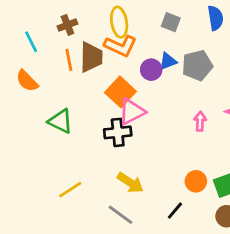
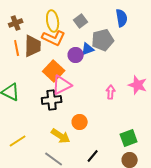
gray square: (171, 22) -> (81, 21), moved, turned 32
gray pentagon: (197, 65) -> (103, 40), moved
orange circle: (196, 181) -> (80, 122), moved

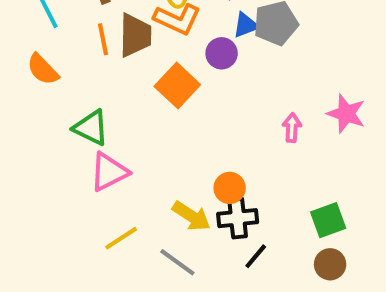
blue triangle: (88, 49) -> (246, 25), moved
pink triangle: (62, 85) -> (109, 172), moved
black cross: (52, 100) -> (238, 218), moved
yellow line: (18, 141) -> (121, 238), moved

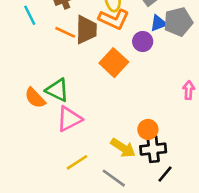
orange line: (103, 39) -> (65, 32), turned -54
orange semicircle: (43, 69) -> (35, 98), moved

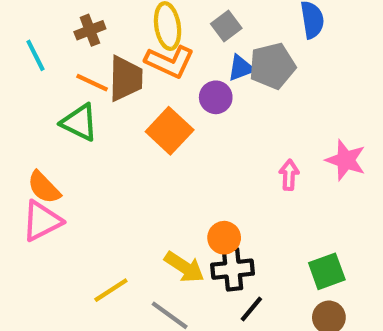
green triangle: (57, 90) -> (79, 122), moved
pink triangle: (69, 119) -> (42, 221), moved

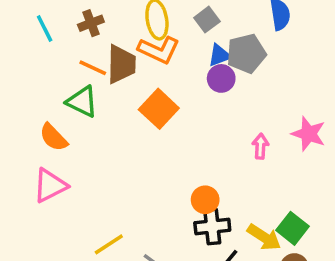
cyan line: (35, 55) -> (45, 29), moved
purple circle: (216, 97) -> (221, 78), moved
orange semicircle: (44, 187) -> (54, 137), moved
yellow arrow: (184, 267) -> (264, 237), moved
green square: (327, 271) -> (293, 228), turned -32

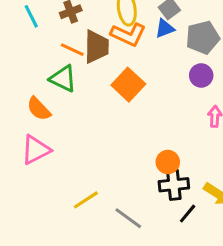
blue triangle: (219, 55) -> (165, 28), moved
purple circle: (221, 78) -> (201, 75), moved

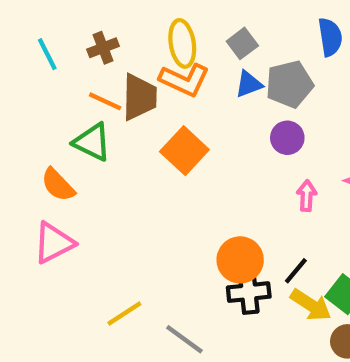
blue triangle: (165, 28) -> (249, 84), moved
orange circle: (168, 162) -> (240, 260), size x1.4
black line: (188, 214) -> (296, 271), moved

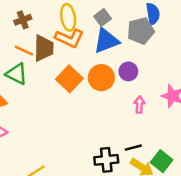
blue triangle: (249, 84) -> (106, 41), size x1.6
gray pentagon: (289, 84) -> (141, 31), moved
orange circle: (240, 260) -> (101, 78), moved
black line: (296, 271) -> (133, 148), turned 35

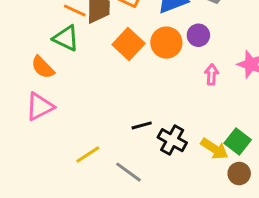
black line: (133, 148) -> (142, 125), moved
black cross: (106, 160) -> (172, 140), turned 35

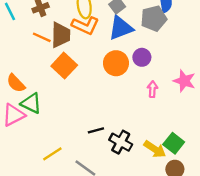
green triangle: (66, 38) -> (31, 103), moved
orange square: (129, 44) -> (64, 66), moved

